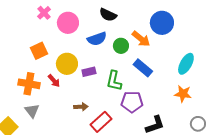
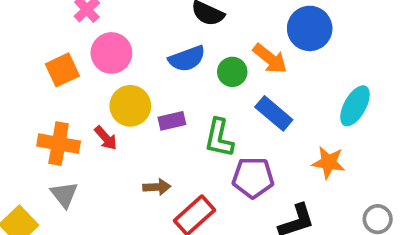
pink circle: (68, 23) -> (111, 53), moved
orange square: (39, 51) -> (62, 70), moved
orange star: (183, 94) -> (329, 162), moved

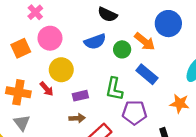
purple rectangle: (172, 121) -> (80, 96), moved

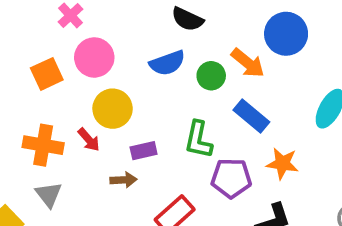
orange star: (180, 104) -> (282, 163), moved
brown arrow: (77, 118) -> (123, 180), moved

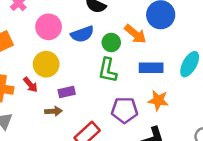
pink circle: (94, 57) -> (49, 27), moved
blue rectangle: (251, 116) -> (151, 68), moved, turned -40
green L-shape: (198, 140) -> (108, 70), moved

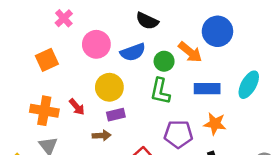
yellow circle: (46, 64) -> (109, 87), moved

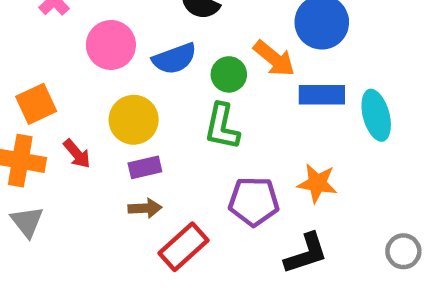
orange square: (47, 60) -> (36, 104), moved
cyan ellipse: (249, 85) -> (376, 115), turned -44
blue rectangle: (207, 89) -> (322, 95), moved
brown arrow: (102, 135) -> (145, 208), moved

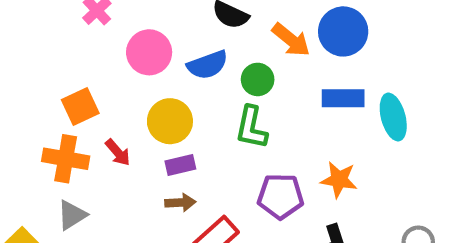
orange arrow: (274, 59) -> (291, 40), moved
gray triangle: (27, 222) -> (72, 215), turned 36

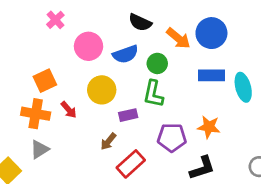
purple rectangle: (180, 165) -> (128, 115), moved
brown arrow: (180, 203) -> (108, 141), turned 132

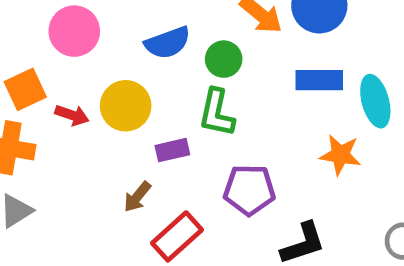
pink circle: (88, 46) -> (74, 31), moved
red arrow: (69, 110) -> (72, 115), moved, turned -30
orange star: (209, 127) -> (340, 155), moved

